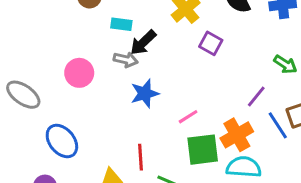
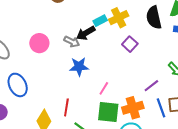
cyan rectangle: (121, 24) -> (100, 21), moved, turned -48
pink line: (188, 117) -> (104, 88), turned -40

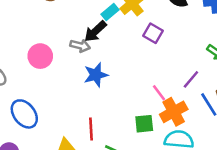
pink line: (104, 88) -> (159, 93), moved, turned -56
green square: (108, 112) -> (144, 124), size x0.7

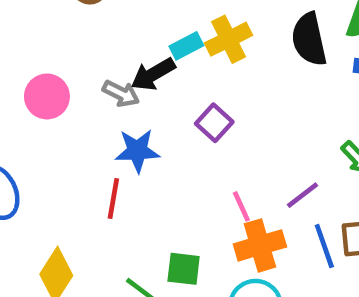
purple square: (153, 33) -> (214, 123), moved
green square: (144, 124) -> (184, 269), moved
red line: (91, 129) -> (113, 199), moved

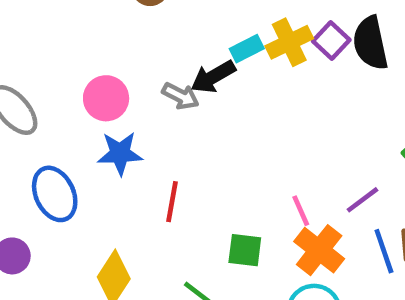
purple square: (214, 123) -> (331, 40), moved
blue star: (137, 151) -> (120, 153), moved
orange cross: (260, 245) -> (319, 250), turned -36
green square: (184, 269) -> (245, 250), moved

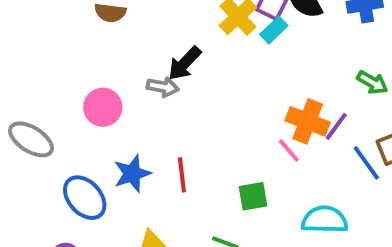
cyan rectangle: (247, 49) -> (274, 30), moved
blue star: (120, 153) -> (132, 174), moved
orange cross: (319, 250) -> (308, 121), moved

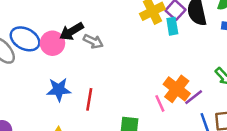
cyan rectangle: (274, 30) -> (172, 26), turned -72
black arrow: (184, 63) -> (72, 31), moved
blue ellipse: (85, 198) -> (25, 39), moved, turned -36

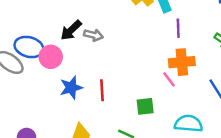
pink circle: (52, 43) -> (51, 57), moved
orange cross: (177, 89) -> (182, 62), turned -30
purple line: (194, 97) -> (178, 28), moved, turned -42

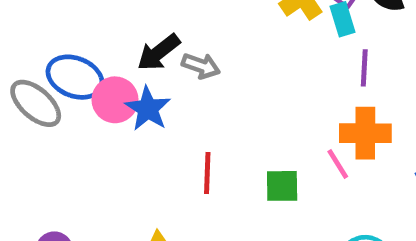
blue star: (71, 88) -> (148, 109), moved, turned -30
green square: (145, 106) -> (282, 186), moved

